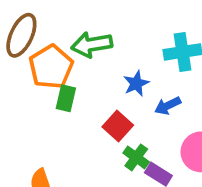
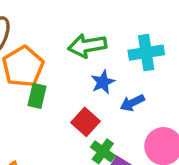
green arrow: (92, 45) -> (87, 46), moved

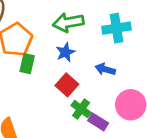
blue star: (103, 82) -> (65, 52), moved
blue arrow: (132, 103) -> (105, 69), turned 42

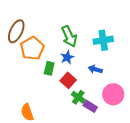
green arrow: (68, 22) -> (69, 36), turned -105
green rectangle: (27, 64) -> (49, 68), moved

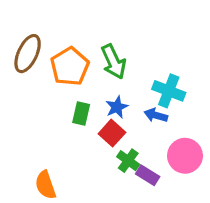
cyan cross: (103, 40) -> (169, 91), moved, turned 30
orange pentagon: (32, 48) -> (70, 67), moved
blue star: (67, 57) -> (117, 107), moved

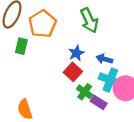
green arrow: (114, 62) -> (89, 20), moved
cyan cross: (169, 91) -> (110, 80), moved
green rectangle: (81, 114) -> (21, 46), moved

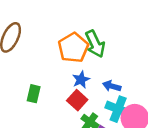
orange pentagon: (42, 24) -> (73, 48), moved
green rectangle: (21, 46) -> (34, 94), moved

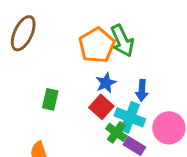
blue arrow: (112, 86) -> (142, 90), turned -102
cyan cross: (118, 109) -> (130, 117), moved

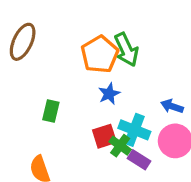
blue arrow: (142, 90) -> (172, 106), moved, turned 105
red square: (101, 107) -> (104, 136), moved, turned 30

